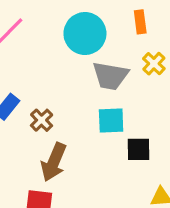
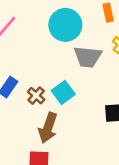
cyan square: (111, 120) -> (63, 92), moved, turned -30

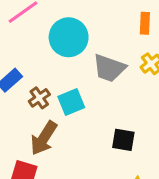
cyan circle: (65, 25) -> (69, 37), moved

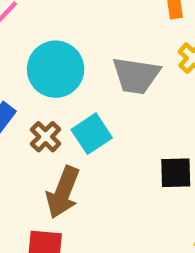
cyan circle: (69, 37) -> (56, 69), moved

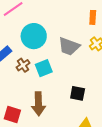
brown arrow: (63, 192) -> (38, 104), moved, turned -35

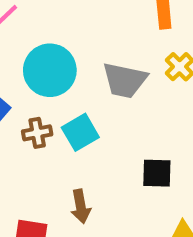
brown cross: (23, 65) -> (37, 133), turned 32
brown arrow: (38, 104) -> (81, 206), size x0.7

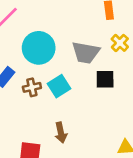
black square: (157, 173) -> (105, 79), moved

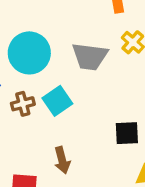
black square: (105, 79) -> (127, 133), moved

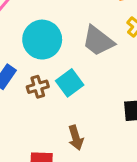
gray trapezoid: (90, 56) -> (98, 41), turned 32

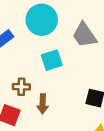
brown cross: (38, 87) -> (21, 87), moved

